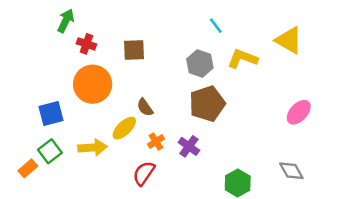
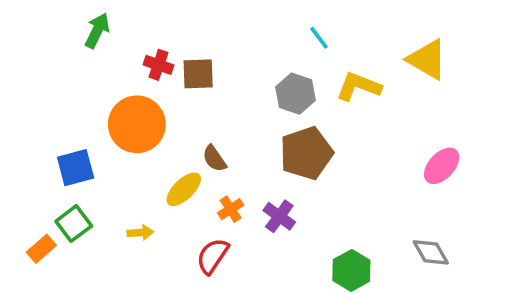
red cross: (86, 44) -> (158, 65), moved
yellow arrow: (93, 148) -> (140, 233), moved, size x0.6

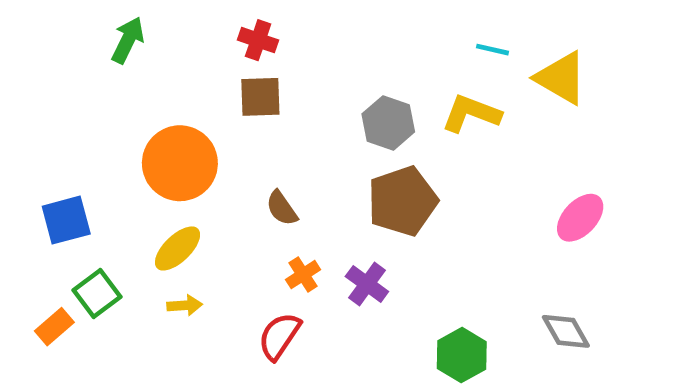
cyan line: (319, 38) -> (492, 50), moved, turned -40
red cross: (158, 65) -> (258, 40), moved
blue square: (76, 168) -> (66, 220), moved
yellow ellipse: (184, 189) -> (178, 248), moved

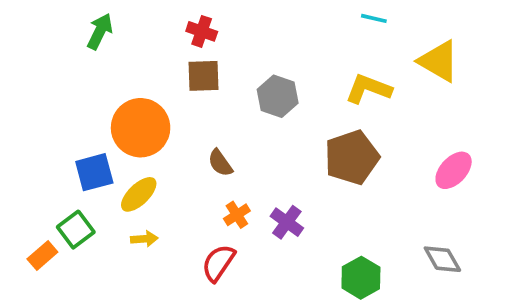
cyan line: (492, 50) -> (374, 18), moved
gray hexagon: (388, 123) -> (278, 96), moved
brown pentagon: (402, 201) -> (352, 157), moved
blue square: (66, 220) -> (94, 172), moved

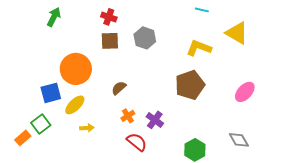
gray hexagon: (278, 96) -> (145, 38), moved
brown semicircle: (220, 163) -> (119, 88), turned 84
yellow arrow: (144, 239) -> (87, 128), moved
red semicircle: (218, 263) -> (137, 142), moved, turned 95

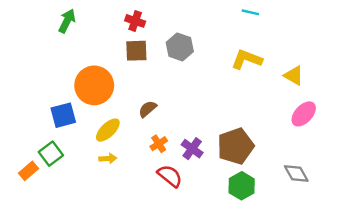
yellow triangle: (237, 33) -> (294, 76), moved, size x0.7
brown pentagon: (190, 85) -> (236, 146), moved
yellow ellipse: (75, 105) -> (108, 130), moved

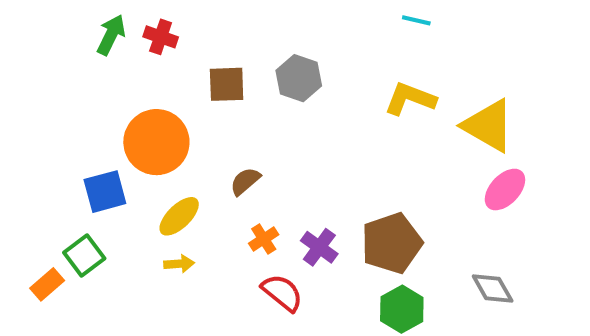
red cross: (135, 21) -> (161, 37), moved
yellow triangle: (294, 76) -> (488, 126), size x1.6

